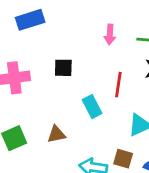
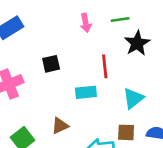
cyan rectangle: (92, 107) -> (86, 92), turned -54

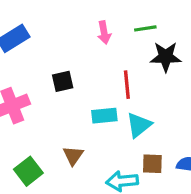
black star: (137, 43) -> (166, 57), turned 30
cyan triangle: (133, 98) -> (139, 125), moved
brown triangle: (60, 126) -> (73, 156), turned -30

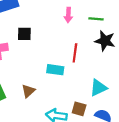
black square: (63, 81) -> (24, 34), moved
cyan triangle: (139, 125) -> (98, 88), moved

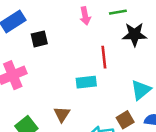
black square: (24, 34) -> (39, 39), moved
brown square: (79, 109) -> (125, 120), turned -32

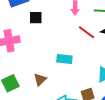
red line: (104, 57) -> (86, 32), moved, turned -60

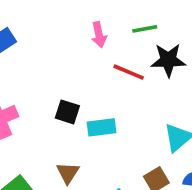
black square: (36, 18) -> (67, 112), moved, turned 32

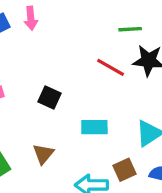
pink arrow: (99, 35) -> (31, 18), moved
cyan rectangle: (102, 127) -> (94, 127), moved

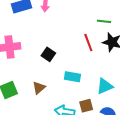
red line: (111, 67) -> (88, 42), turned 30

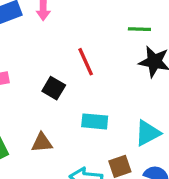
red line: (88, 42) -> (86, 62), moved
brown triangle: (39, 88) -> (42, 143), turned 40

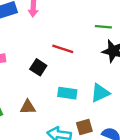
red line: (86, 62) -> (63, 49), turned -50
cyan triangle: (148, 133) -> (100, 93), moved

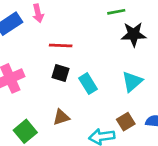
red line: (63, 49) -> (61, 45), moved
cyan rectangle: (67, 93) -> (88, 84), moved, turned 66

